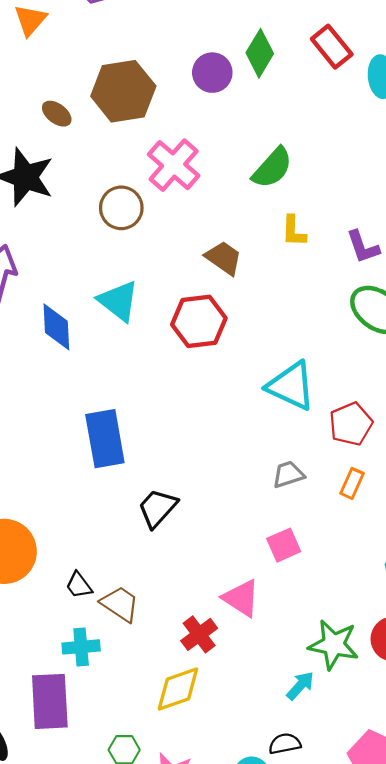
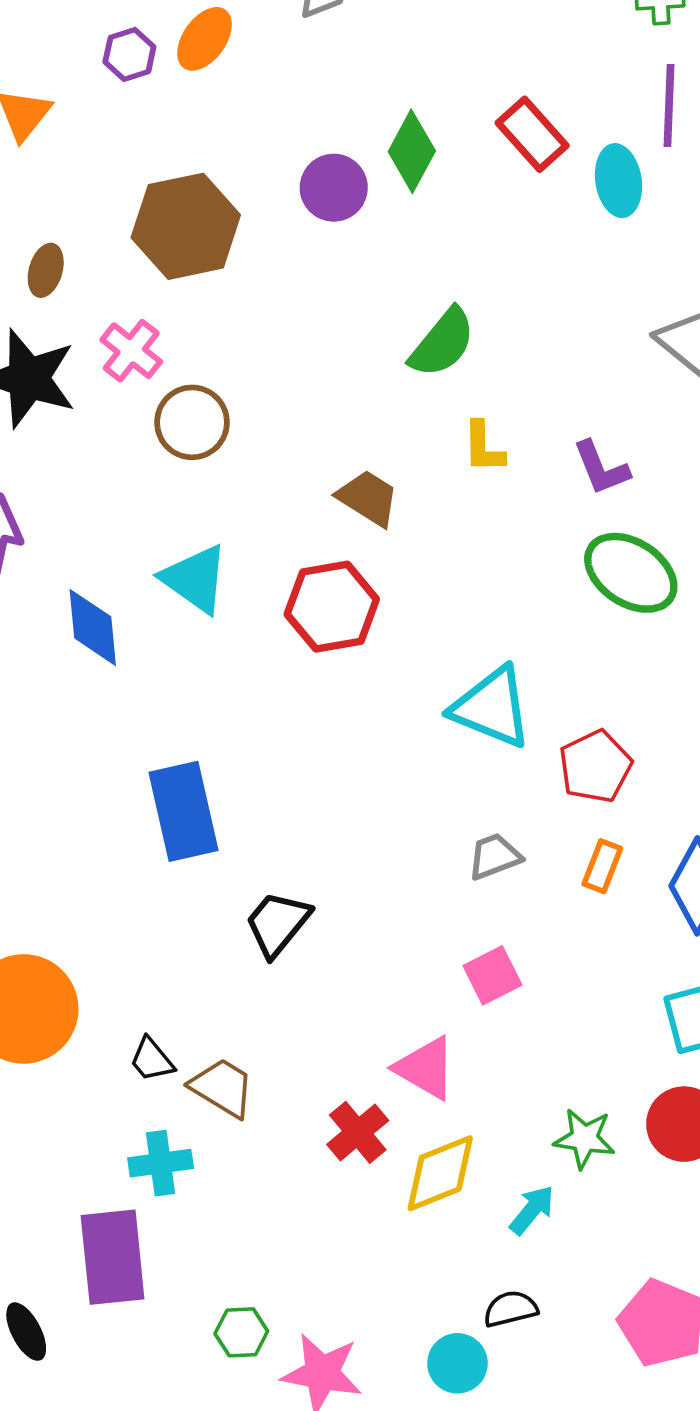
brown ellipse: (57, 114) -> (46, 270), moved, turned 72
pink cross: (174, 165) -> (131, 351), moved, size x0.7
green star: (334, 645) -> (584, 1139), size x0.7
yellow diamond: (178, 689) -> (440, 1173), moved

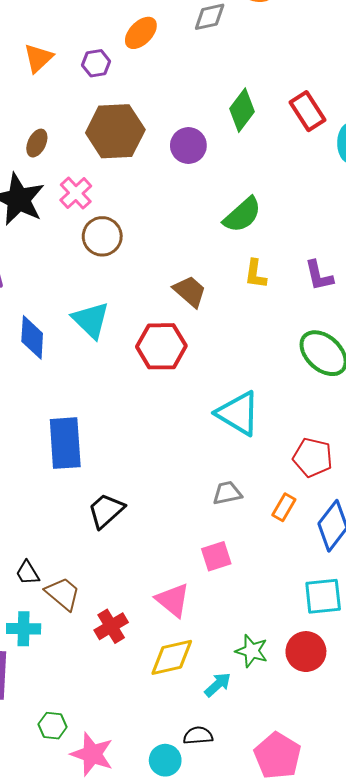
purple hexagon: (129, 54) -> (96, 63), moved
purple circle: (334, 188) -> (188, 146), moved
purple L-shape: (601, 468) -> (319, 276), moved
red pentagon: (595, 766) -> (313, 457), moved, turned 30
red cross: (358, 1132) -> (111, 626), moved

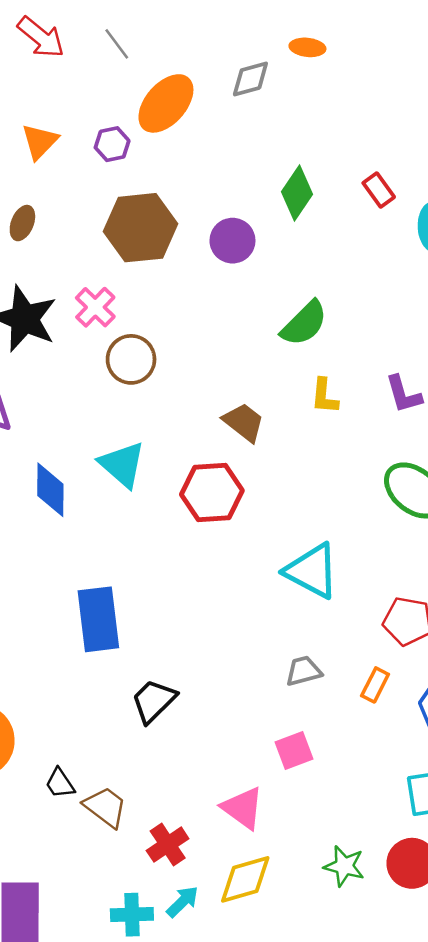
orange ellipse: (141, 33) -> (166, 103), size x1.4
red rectangle: (308, 111) -> (379, 190), size x0.7
brown ellipse: (37, 143) -> (22, 223), moved
cyan cross: (24, 629) -> (132, 915), moved
cyan arrow: (218, 685) -> (183, 902), moved

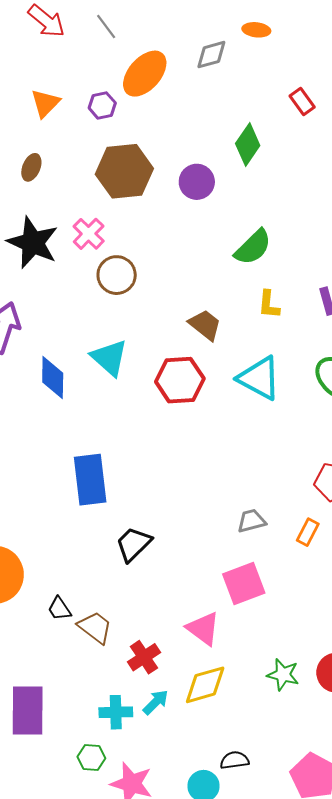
red rectangle: (379, 190) -> (302, 101), moved
cyan triangle: (312, 571) -> (259, 378), moved
pink square: (294, 750) -> (244, 583), size x1.4

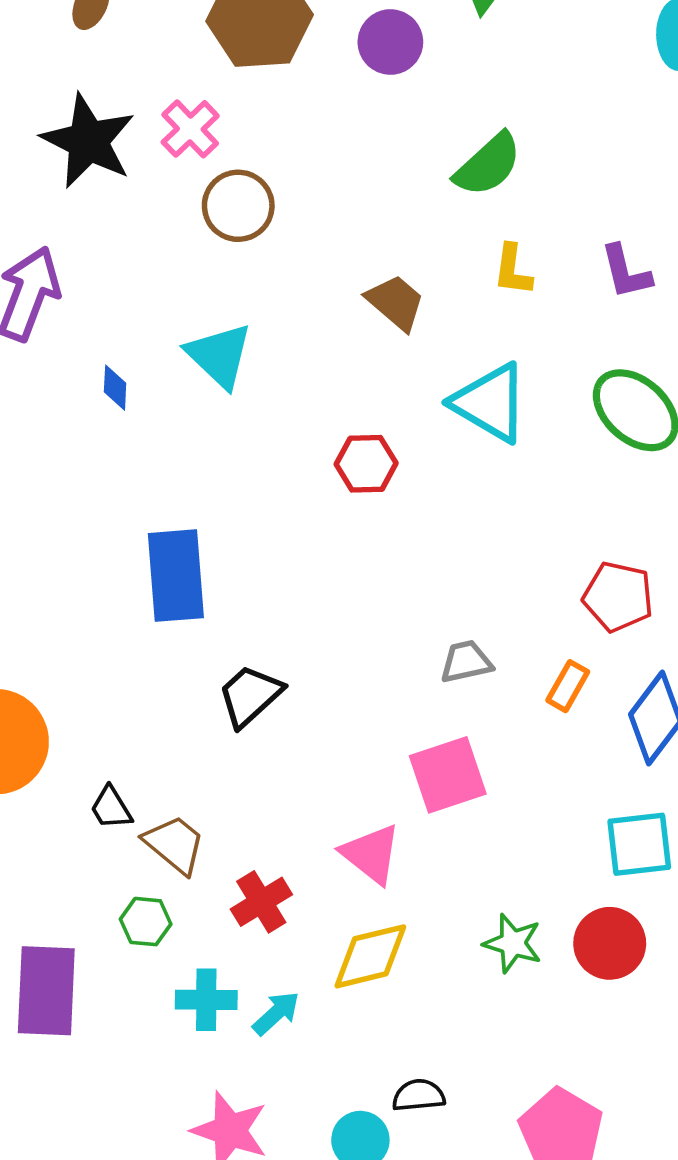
blue diamond: (53, 378) -> (115, 388), size x0.6
red hexagon: (180, 380) -> (366, 464), moved, size x0.7
cyan arrow: (156, 702) -> (276, 1013), moved
green hexagon: (91, 757) -> (146, 922), moved

